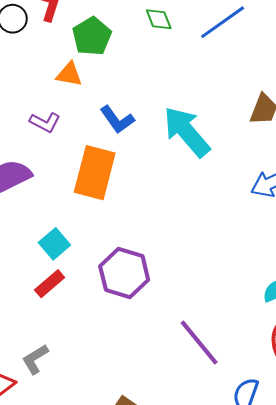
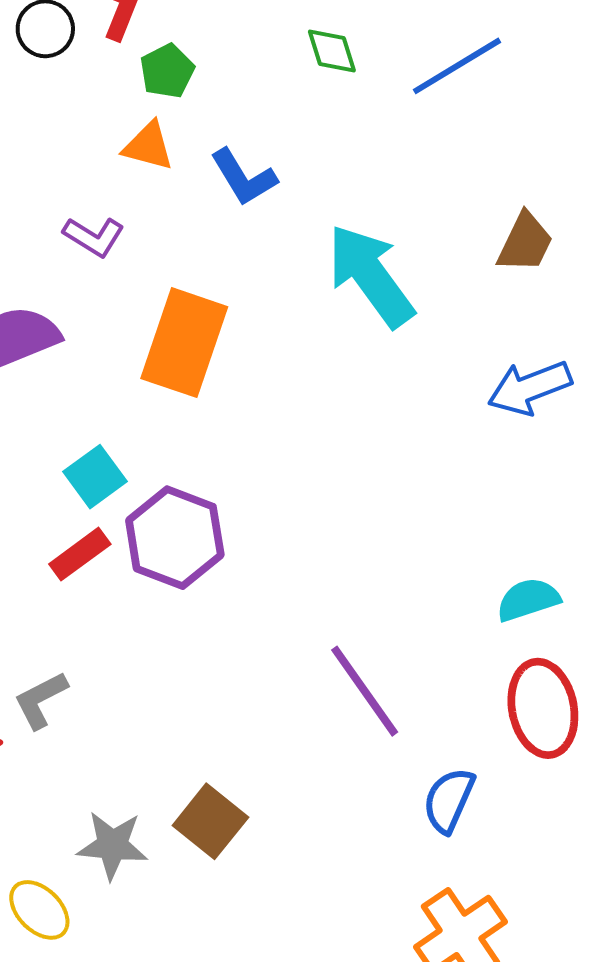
green pentagon: (92, 36) -> (167, 71), moved, size x0.7
blue L-shape: (117, 120) -> (244, 177), moved
purple hexagon: (124, 273) -> (175, 538), moved

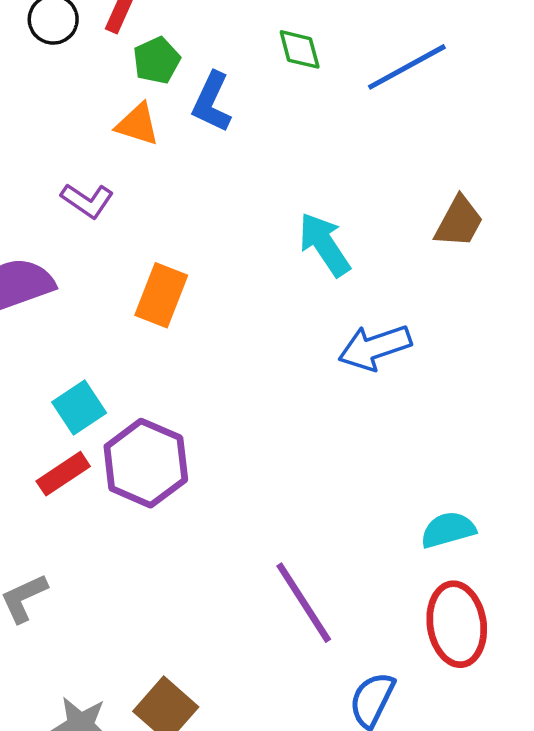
blue L-shape: (244, 177) -> (212, 102), moved, turned 54
cyan arrow: (371, 276) -> (324, 245), size x0.7
orange rectangle: (184, 343) -> (161, 295), size x0.7
blue arrow: (530, 388) -> (375, 347), moved

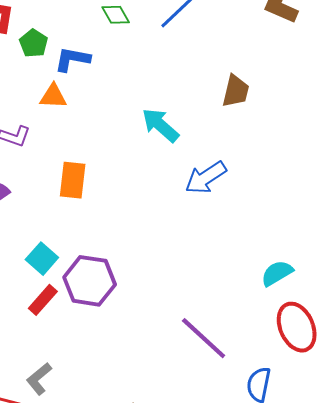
blue L-shape: (212, 102) -> (72, 59), turned 90
orange triangle: (138, 124) -> (53, 96), moved

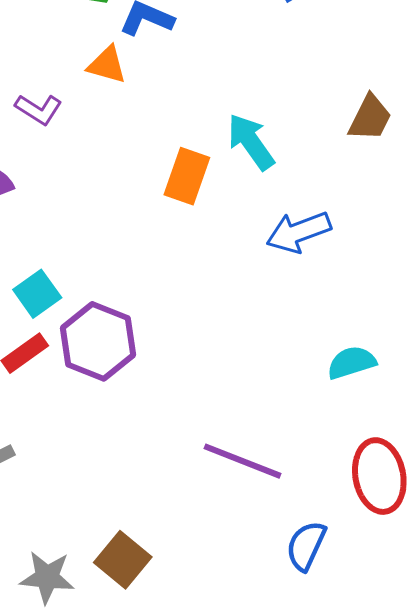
orange rectangle: (73, 180) -> (187, 176), moved
cyan semicircle: (277, 273) -> (352, 363), moved
purple line: (204, 338) -> (242, 461), turned -34

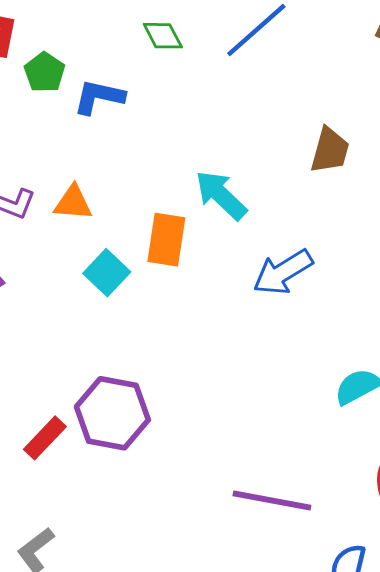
orange triangle: (107, 65) -> (73, 203), moved
cyan square: (37, 294) -> (107, 273), moved

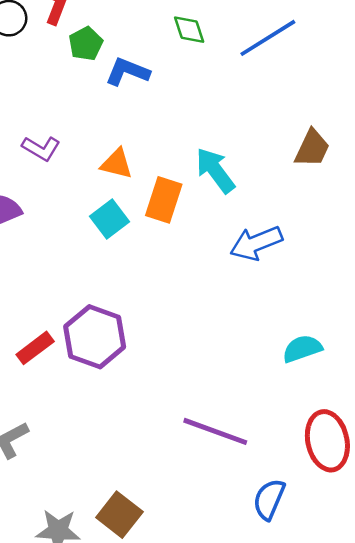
orange triangle: (73, 203) -> (117, 164), moved

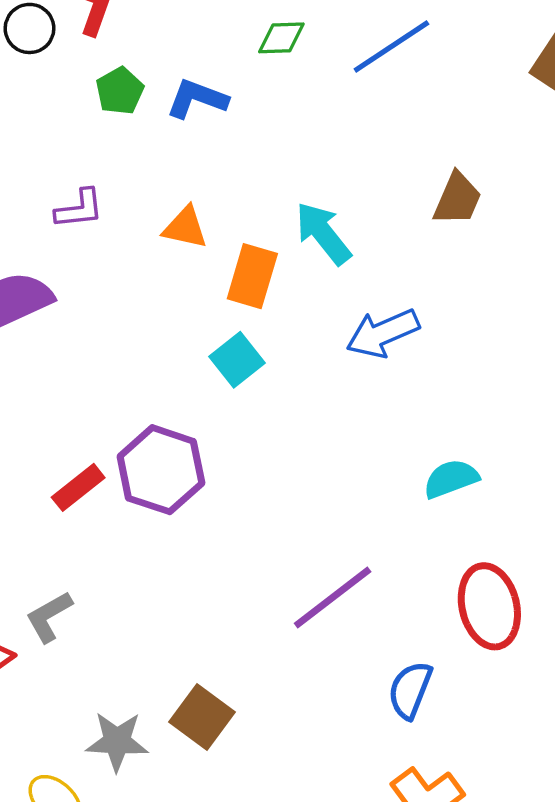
green diamond: (189, 30) -> (281, 38), turned -72
green pentagon: (86, 44) -> (120, 91), moved
purple L-shape: (41, 148) -> (79, 209), turned -36
cyan square: (110, 219) -> (237, 360), moved
purple line: (215, 431) -> (333, 597), turned -56

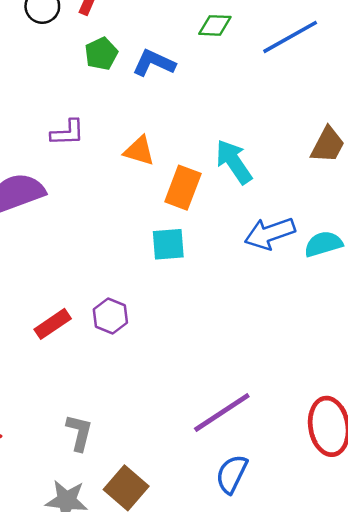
cyan square: (237, 360) -> (168, 244), turned 30
purple hexagon: (161, 470) -> (110, 316), size x0.6
cyan semicircle: (451, 479) -> (323, 244), moved
gray L-shape: (49, 617) -> (79, 433), moved, turned 129
blue semicircle: (410, 690) -> (232, 474), moved

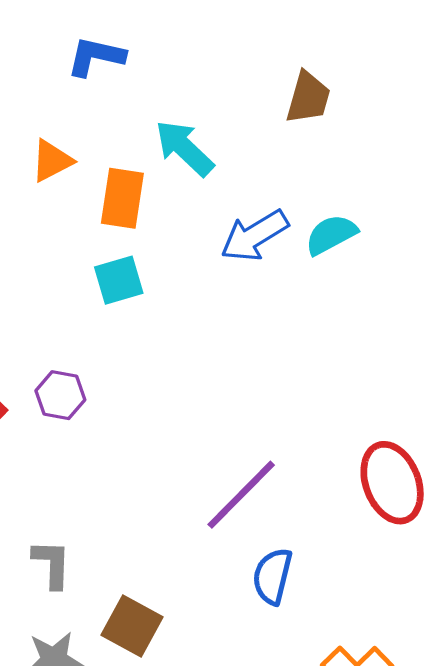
blue L-shape: (154, 63) -> (96, 57), moved
orange triangle: (139, 151) -> (52, 161), turned -32

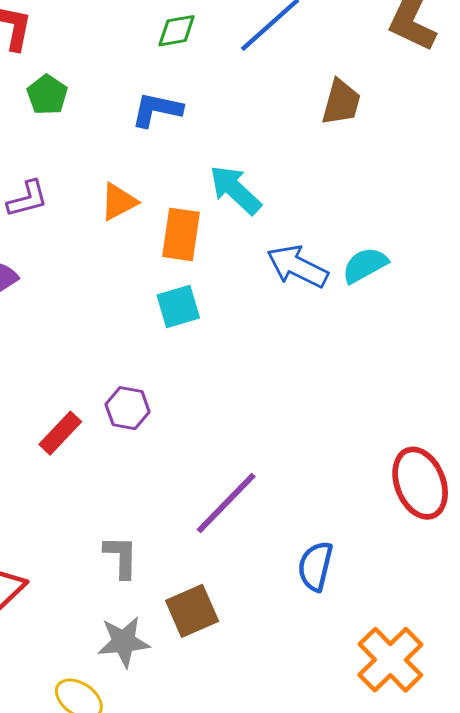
brown trapezoid: (308, 98) -> (341, 102), moved
blue arrow: (254, 236) -> (297, 266), turned 58
purple line: (241, 495) -> (226, 503), moved
brown square: (132, 626) -> (192, 611), turned 38

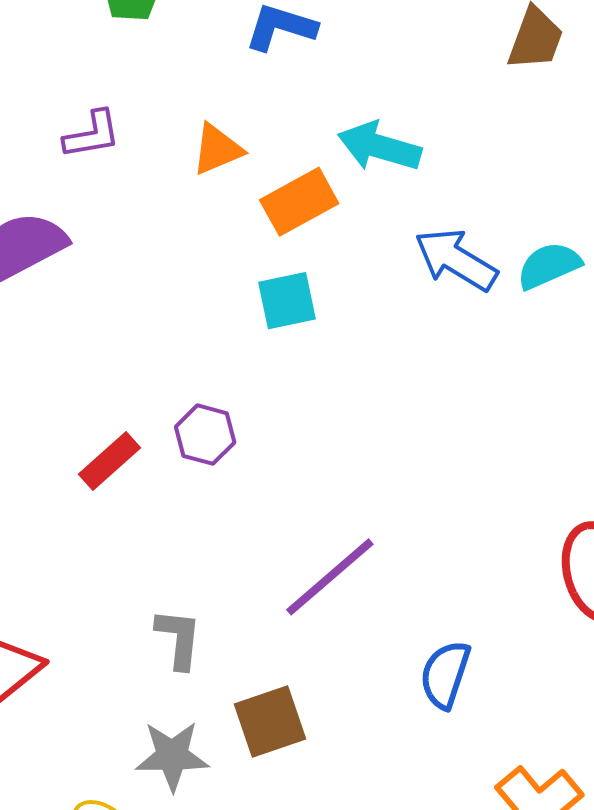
cyan arrow: (235, 190) -> (379, 147), turned -32
orange rectangle: (181, 234) -> (299, 202), turned 48

